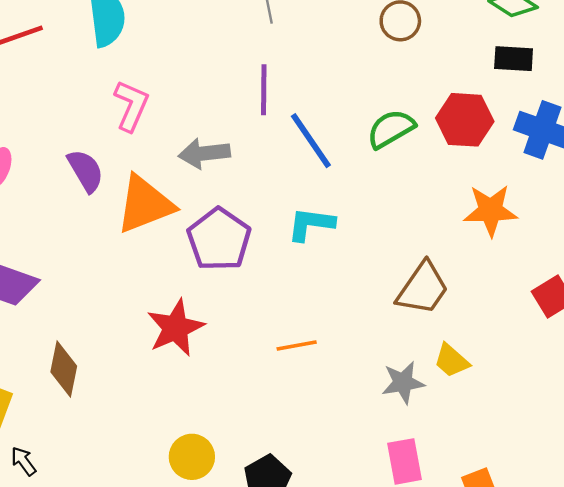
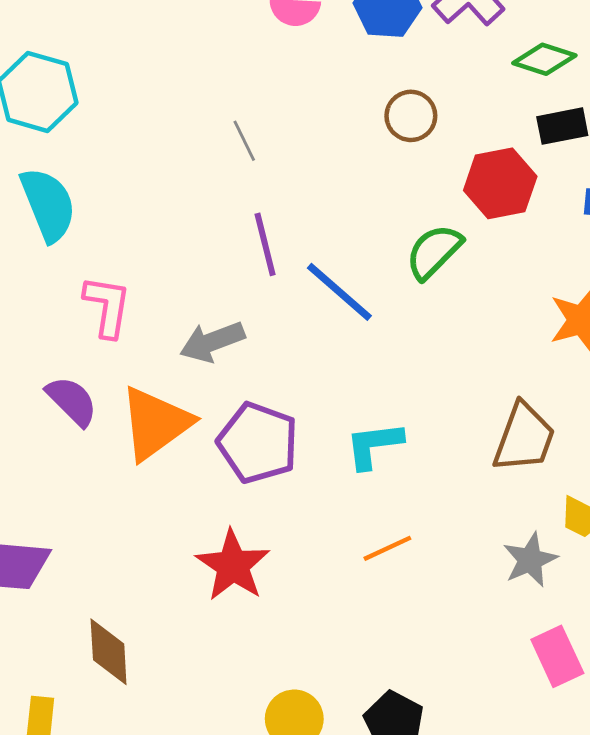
red hexagon: (465, 120) -> (500, 183), moved
cyan L-shape: (311, 224) -> (374, 445), moved

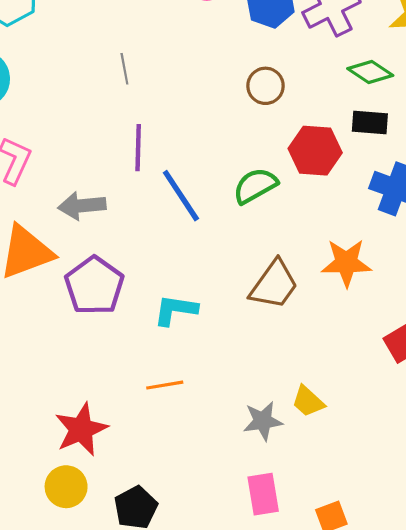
gray line: (244, 141) -> (124, 69), moved
brown trapezoid: (524, 438) -> (274, 285), moved
red star: (233, 565) -> (81, 429), moved

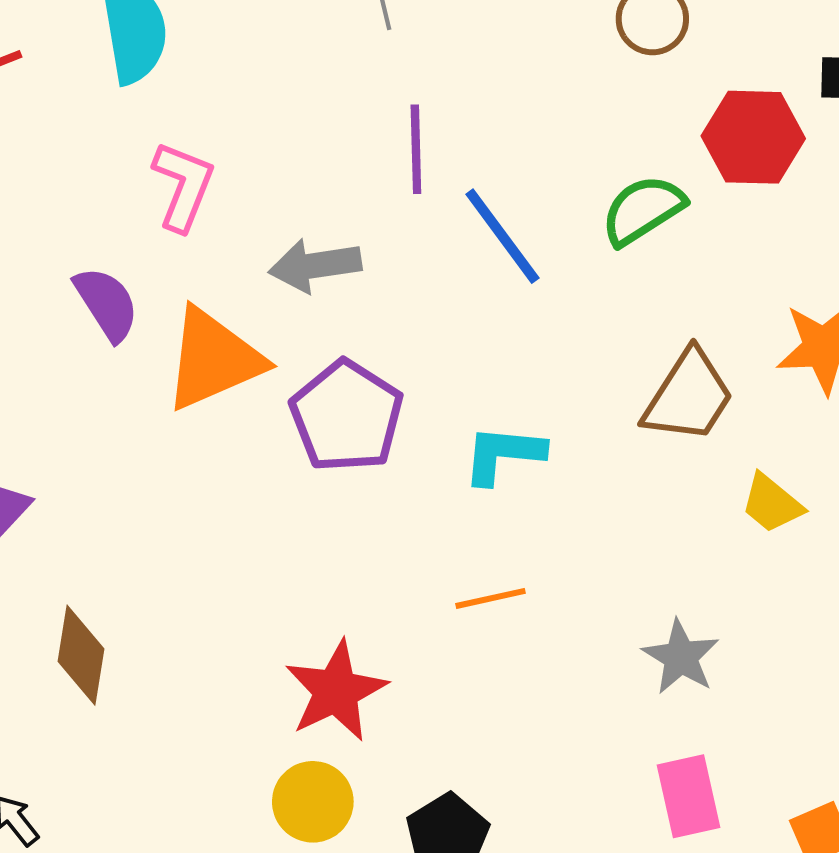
yellow trapezoid: (308, 401) -> (772, 503), moved
gray star: (263, 421) -> (681, 657), turned -30

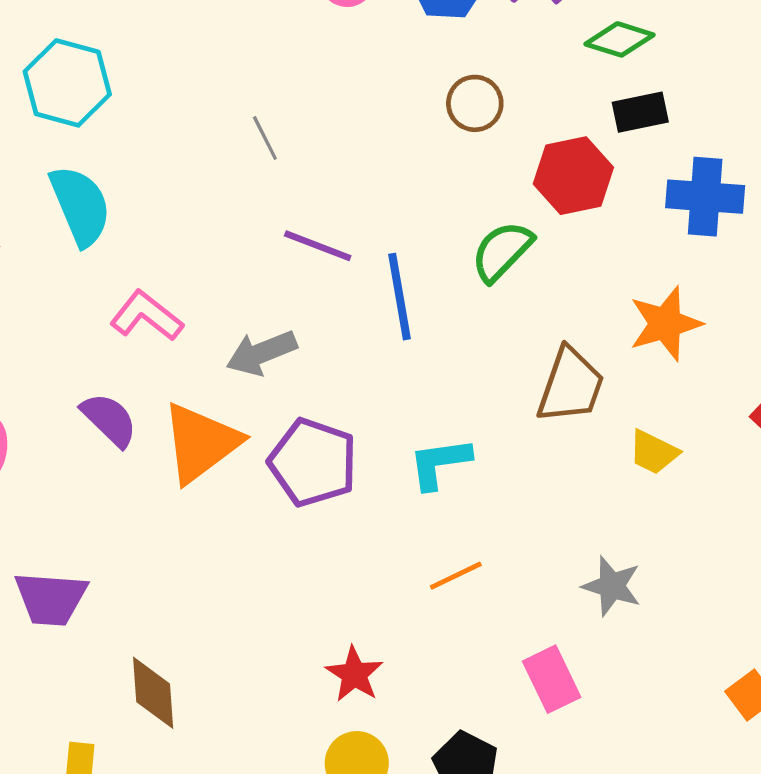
purple line: (416, 149) -> (318, 246), turned -54
pink L-shape: (183, 186) -> (146, 316), turned -60
blue line: (502, 236) -> (399, 297), turned 40
red star: (336, 691) -> (354, 674), size x0.7
pink rectangle: (689, 796) -> (552, 679), moved

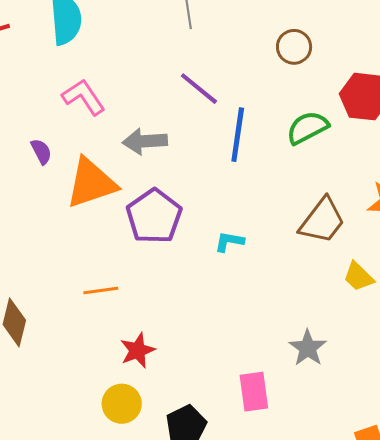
brown circle: (475, 103) -> (294, 47), moved
purple semicircle: (109, 420) -> (41, 151), size x0.7
cyan L-shape: (440, 463) -> (229, 242), size x0.7
orange line: (456, 576) -> (101, 291), moved

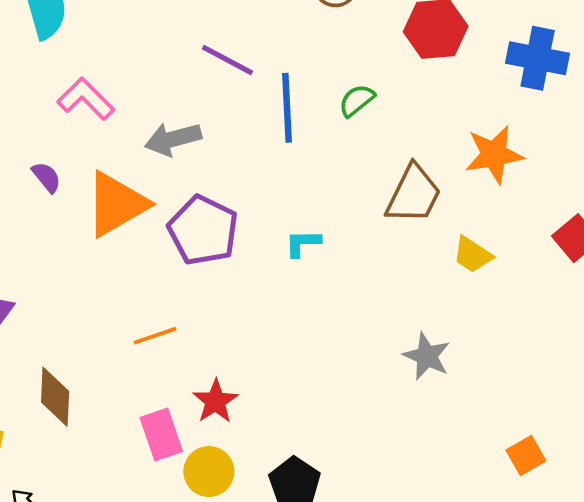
green semicircle: (307, 128) -> (357, 100), moved, size x0.7
pink rectangle: (254, 392) -> (161, 435), moved

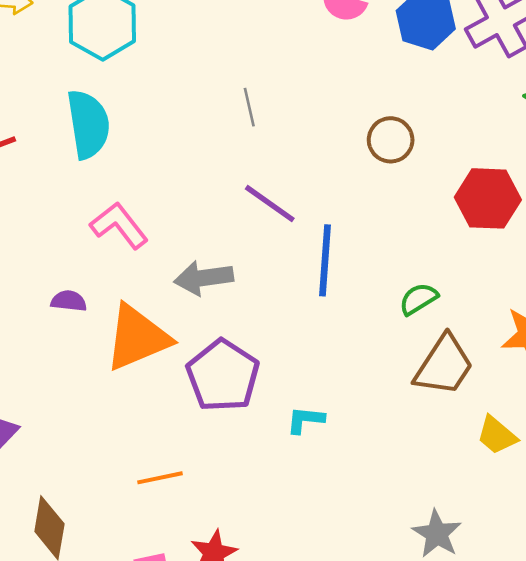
green semicircle: (357, 100) -> (418, 299), moved
purple semicircle: (46, 177) -> (69, 301), turned -52
cyan L-shape: (303, 243) -> (305, 420), moved

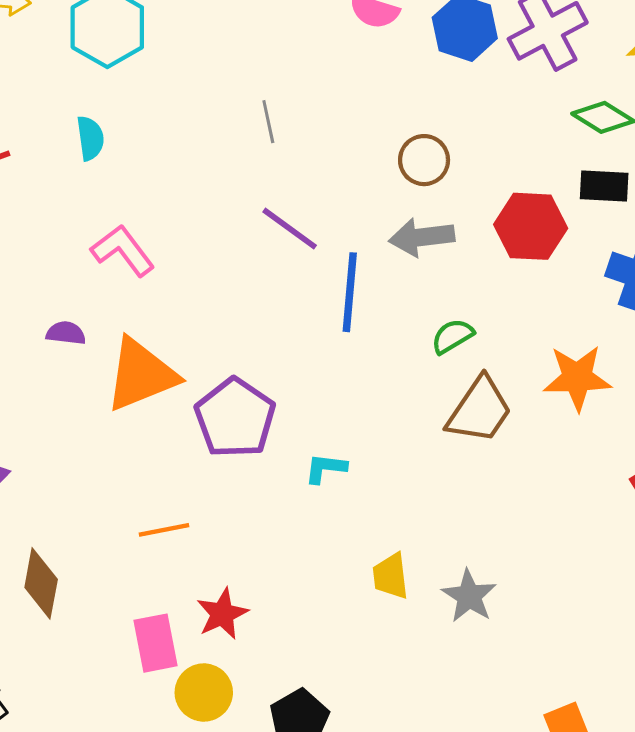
cyan semicircle: (88, 124) -> (90, 138), size x0.6
gray arrow: (204, 278) -> (422, 237), moved
yellow trapezoid: (497, 435) -> (391, 576), moved, turned 42

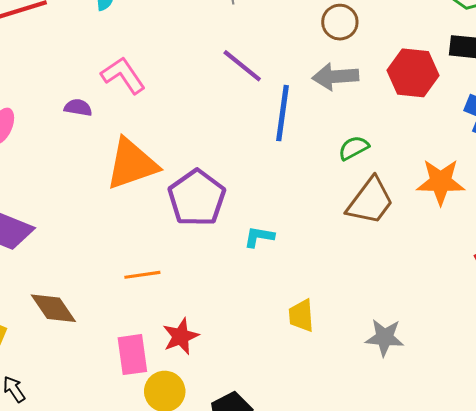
purple semicircle: (66, 333) -> (78, 108), moved
brown diamond: (41, 583) -> (53, 308), turned -48
gray star: (469, 596) -> (385, 338), moved, turned -30

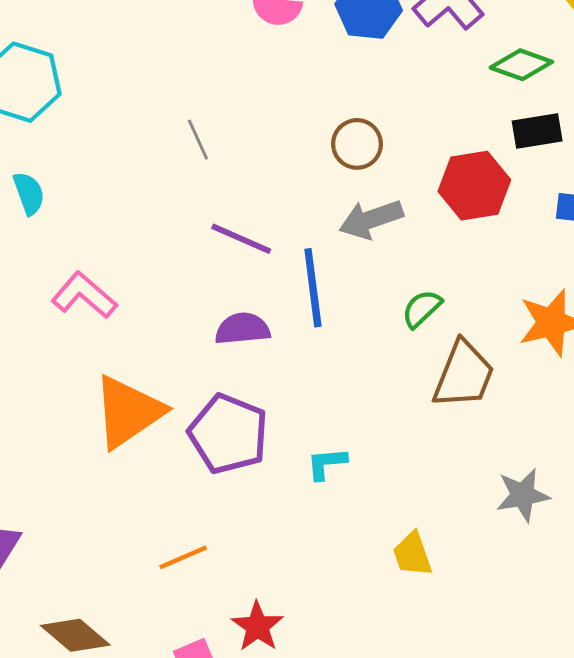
purple semicircle: (78, 108) -> (243, 329), moved, size x1.4
gray star: (385, 338) -> (523, 495), moved

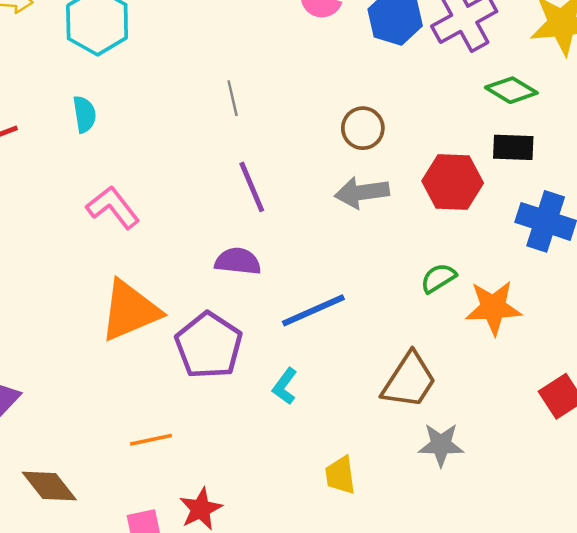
purple line: (241, 239) -> (252, 187), turned 32
blue line: (313, 288) -> (313, 310), moved, turned 62
green semicircle: (422, 309) -> (438, 278), moved
brown trapezoid: (464, 375) -> (409, 381), moved
cyan L-shape: (327, 463) -> (285, 386), turned -60

